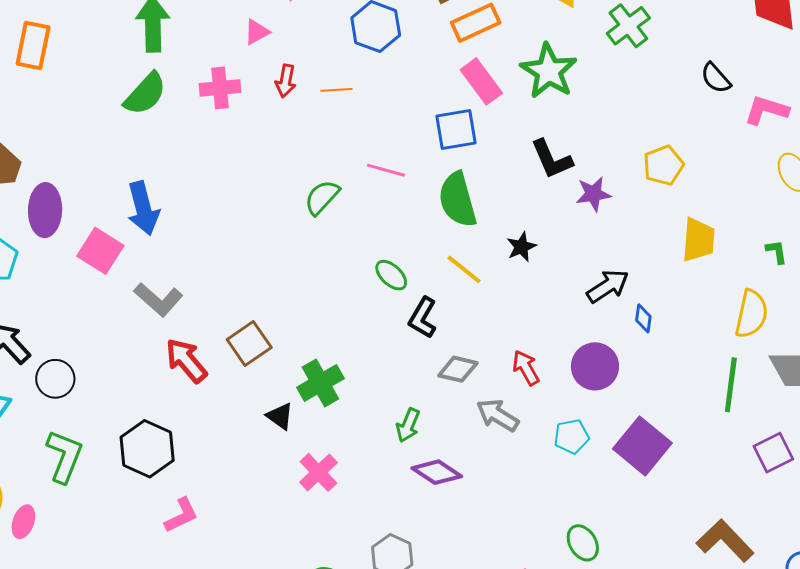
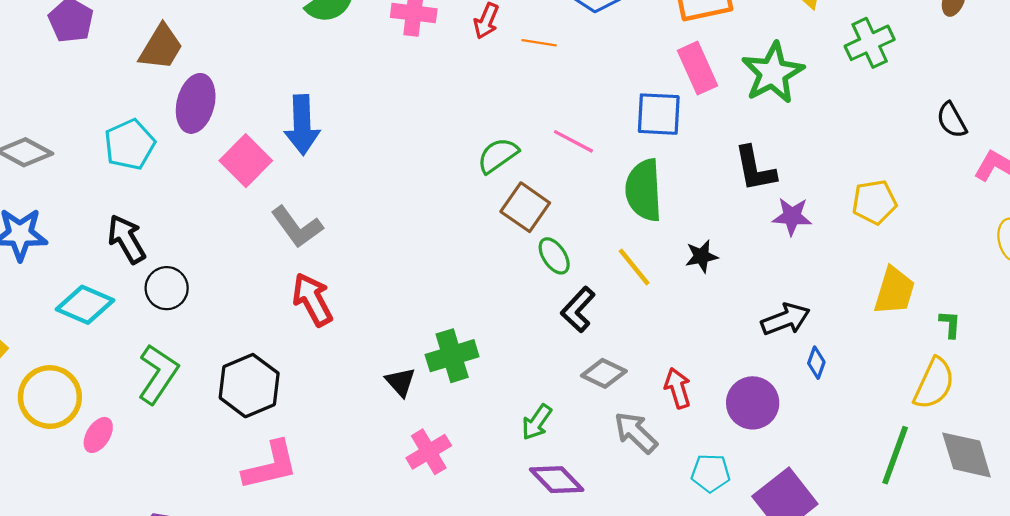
green L-shape: (777, 252) -> (950, 324), moved
brown square: (249, 343) -> (525, 207), moved, turned -33
pink L-shape: (181, 515) -> (270, 466), size x1.4

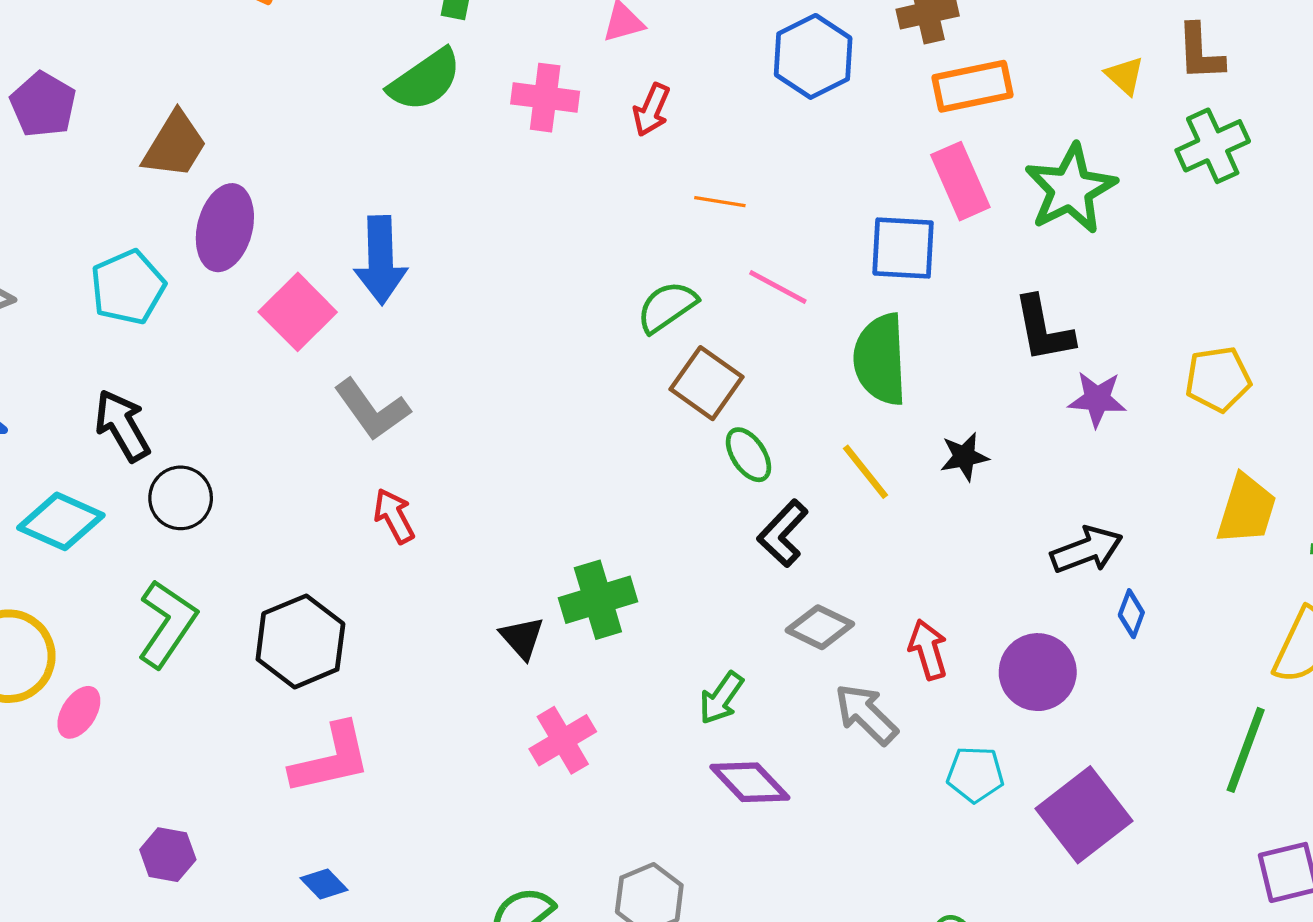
orange line: (539, 43) -> (720, 202), moved
red arrow: (312, 299) -> (394, 516), size x0.7

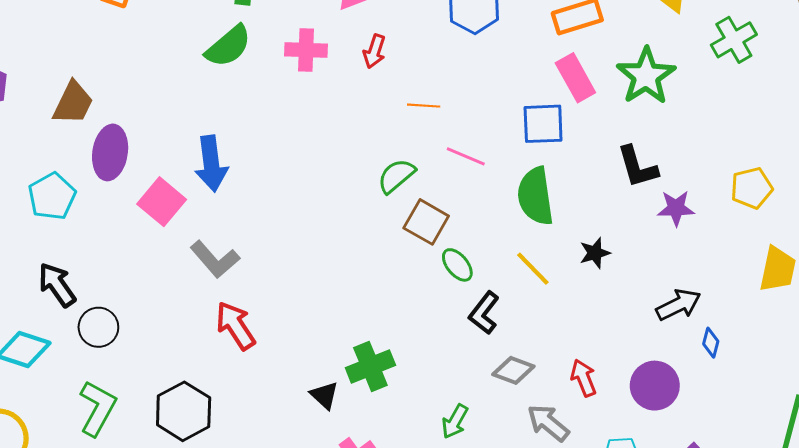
red arrow: (394, 516) -> (235, 326), size x1.4

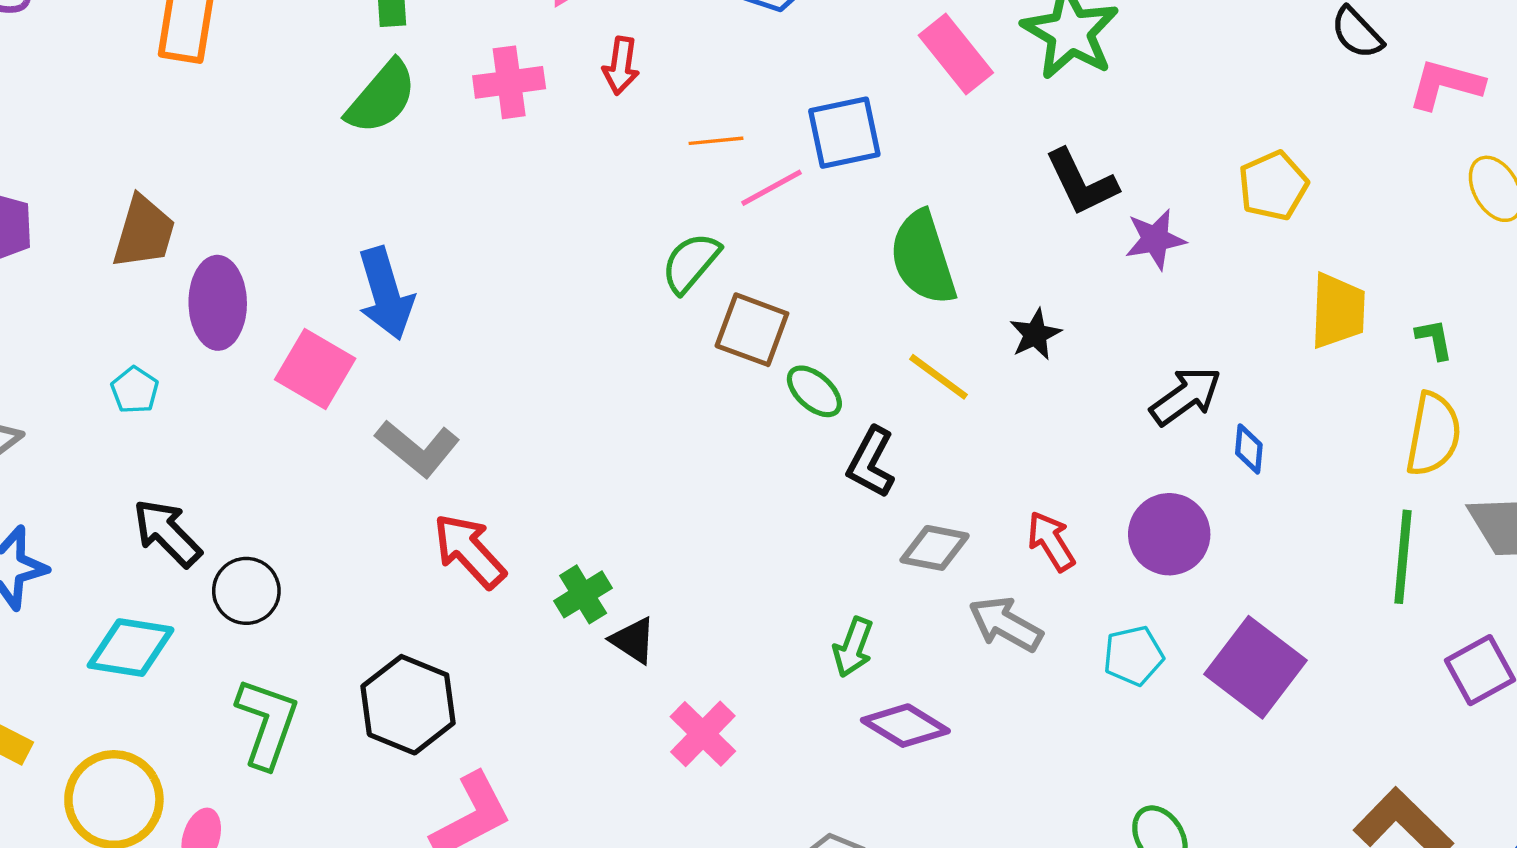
blue square: (543, 124) -> (844, 133), moved
pink line: (466, 156) -> (772, 188), moved, turned -42
cyan pentagon: (52, 196) -> (135, 390), size x0.6
green cross: (370, 366) -> (583, 594), moved, size x0.7

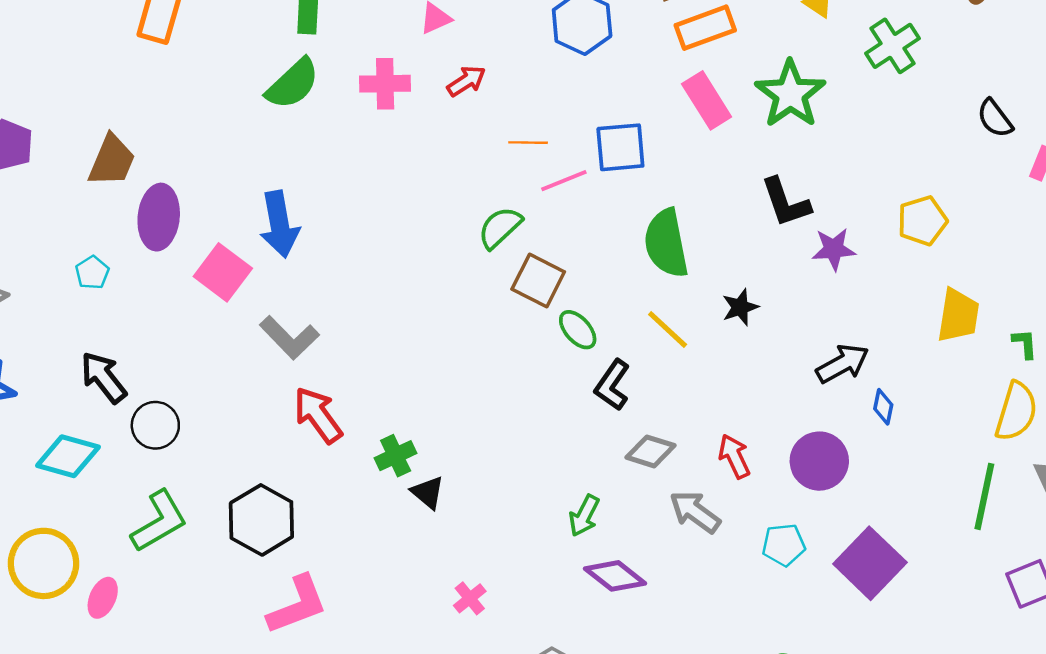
red arrow: (621, 66) -> (466, 81), turned -138
green L-shape: (267, 723) -> (159, 521), turned 34
pink cross: (703, 734) -> (470, 598), moved, size x0.7

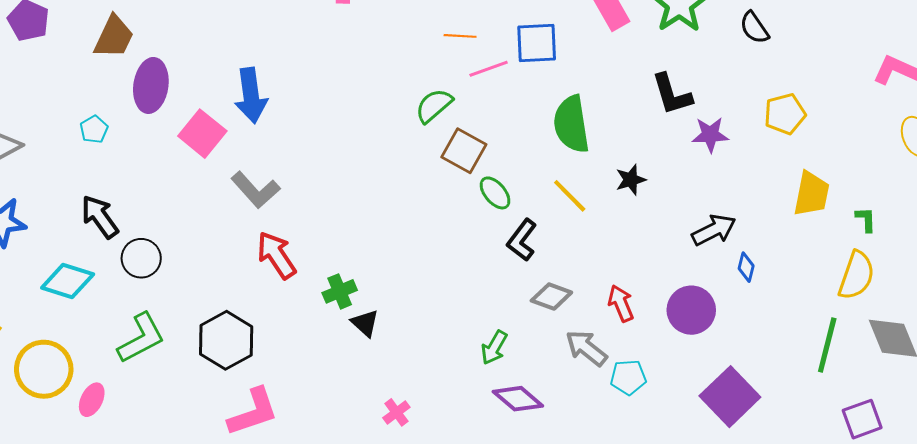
black semicircle: (995, 118) -> (754, 28), moved
cyan pentagon: (784, 545) -> (628, 377), moved

